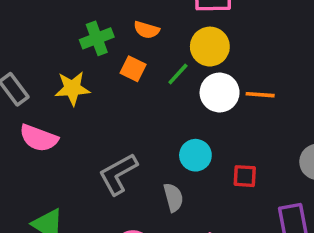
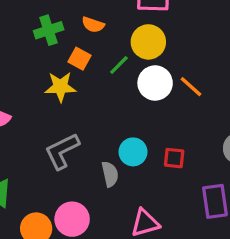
yellow star: (72, 88) -> (60, 87), moved
orange line: (260, 95) -> (191, 87), turned 35
cyan circle: (195, 155) -> (133, 152), moved

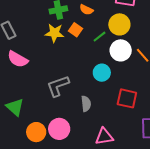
yellow star: (60, 87) -> (54, 33), moved
cyan circle: (133, 152) -> (102, 73), moved
red square: (174, 158) -> (127, 98), size x1.5

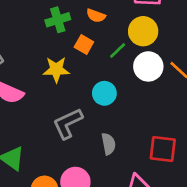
yellow star: (54, 33) -> (56, 70), moved
cyan circle: (102, 73) -> (104, 93), moved
red square: (127, 98) -> (163, 149), moved

